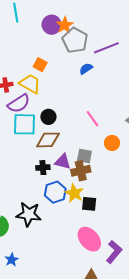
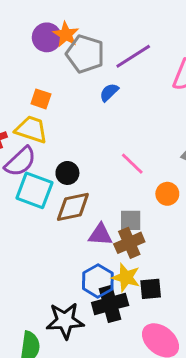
cyan square: (25, 124) -> (34, 190), turned 30
black cross: (43, 168) -> (110, 304), moved, size x1.6

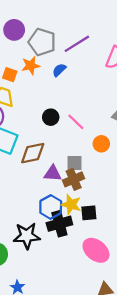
orange star: (66, 34) -> (31, 66), moved, turned 30
black circle: (67, 173) -> (51, 117), moved

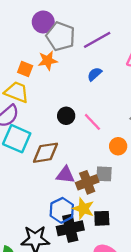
purple circle: (14, 30) -> (43, 22), moved
blue semicircle: (59, 70) -> (95, 74), moved
gray square: (75, 163) -> (104, 174), moved

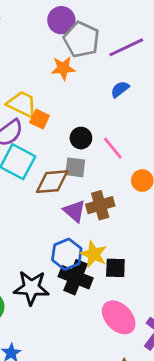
orange square: (25, 69) -> (40, 119), moved
gray square: (104, 174) -> (75, 167), moved
purple triangle: (65, 175) -> (75, 211), turned 30
brown cross: (87, 182) -> (100, 205), moved
black cross: (70, 228) -> (76, 277), turned 30

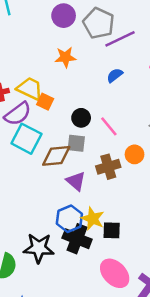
gray pentagon: (82, 39) -> (99, 23), moved
brown cross: (100, 205) -> (108, 167), moved

